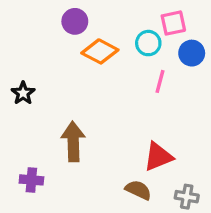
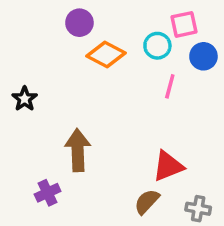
purple cross: (31, 180) -> (48, 193), moved, turned -30
brown semicircle: (138, 190) -> (147, 202), turned -72

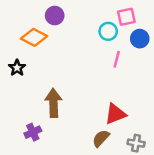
orange diamond: (106, 55) -> (34, 37), moved

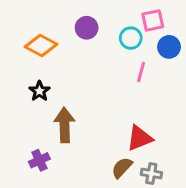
purple circle: (55, 16) -> (87, 28), moved
black star: (17, 68) -> (39, 91), moved
gray cross: (136, 143) -> (151, 173), moved

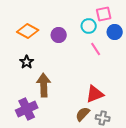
purple circle: (87, 28) -> (59, 35), moved
pink line: (141, 72) -> (96, 49), turned -48
purple cross: (39, 160) -> (27, 109), size x1.5

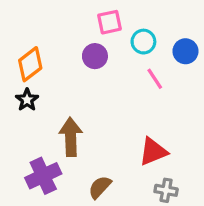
pink square: (104, 14) -> (109, 22), moved
orange diamond: (28, 31) -> (30, 64), moved, turned -65
black star: (27, 62) -> (27, 100), moved
brown semicircle: (83, 114) -> (100, 187), moved

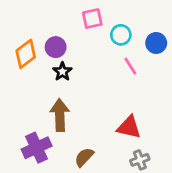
purple circle: (95, 56) -> (56, 47), moved
black star: (27, 100) -> (62, 72), moved
red triangle: (153, 152) -> (129, 127), turned 35
gray cross: (166, 190) -> (140, 160), turned -30

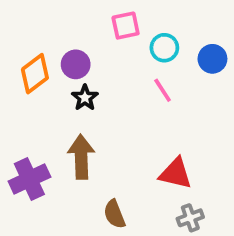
pink line: (130, 66) -> (163, 90), moved
purple cross: (37, 148) -> (29, 179), moved
brown semicircle: (84, 157) -> (114, 214), turned -65

